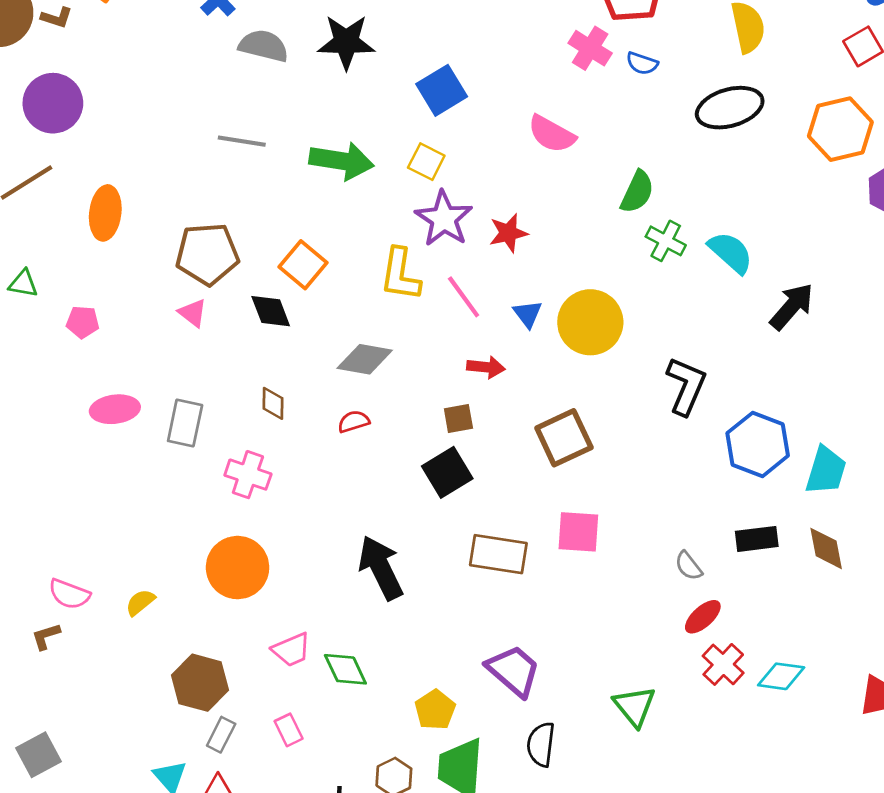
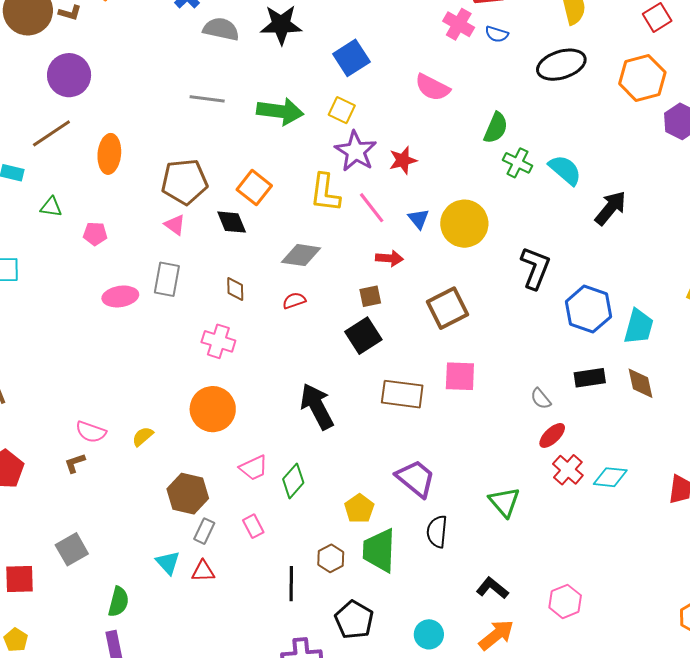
gray rectangle: (185, 423) -> (167, 279), moved
green diamond: (345, 669) -> (293, 481), turned 68

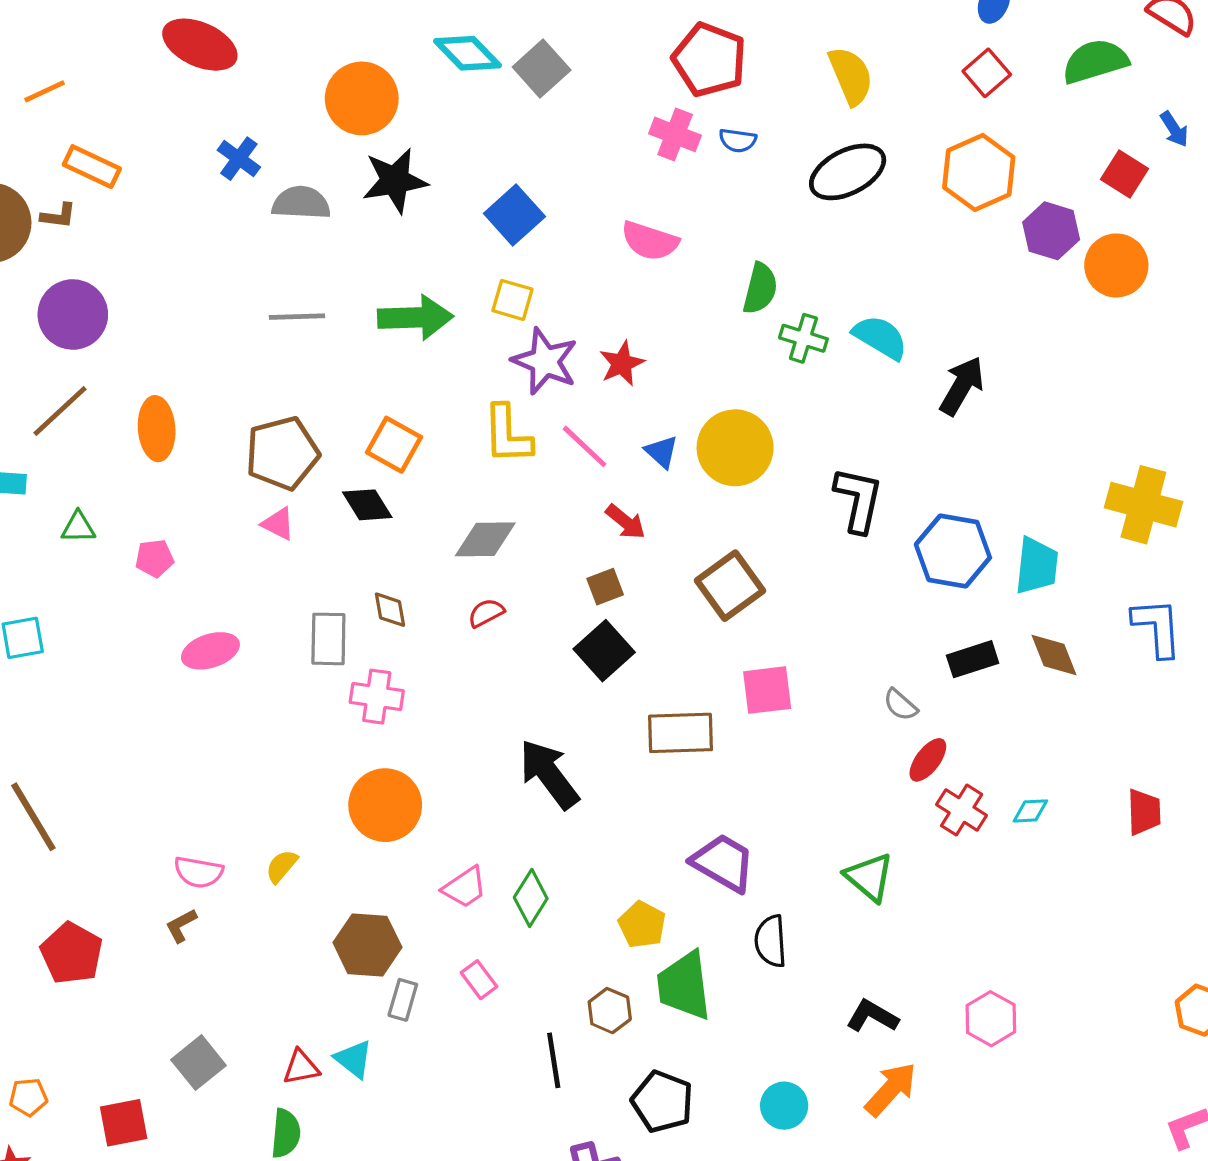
red arrow: (389, 258) -> (625, 522), turned 44
gray rectangle: (167, 279) -> (328, 639), moved
cyan diamond: (610, 477) -> (1030, 811), size x0.7
red triangle: (203, 571) -> (301, 1067), moved

